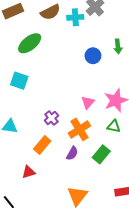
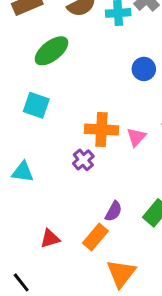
orange cross: (79, 129) -> (101, 130), moved, turned 35
orange rectangle: (42, 145) -> (95, 237), moved

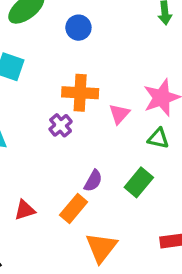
blue circle: (144, 69) -> (78, 28), moved
pink triangle: (136, 137) -> (119, 114), moved

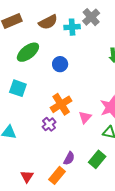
orange cross: (80, 93) -> (61, 104), turned -35
red triangle: (25, 210) -> (27, 176), turned -40

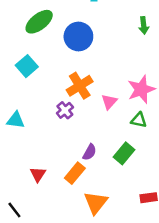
blue circle: (60, 64) -> (78, 37), size x1.5
cyan square: (18, 88) -> (27, 66), turned 30

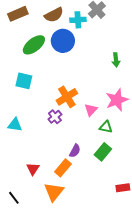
green arrow: (144, 25) -> (116, 60), moved
blue circle: (78, 37) -> (63, 41), moved
cyan square: (27, 66) -> (24, 81), turned -36
green triangle: (139, 120) -> (106, 127), moved
orange triangle: (96, 203) -> (54, 192), moved

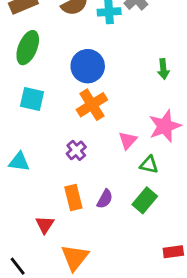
blue circle: (63, 41) -> (88, 66), moved
green ellipse: (34, 45) -> (28, 48), moved, turned -30
orange cross: (67, 97) -> (92, 105), moved
orange rectangle: (63, 168) -> (73, 197), moved, turned -54

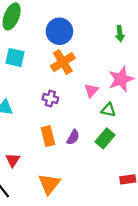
purple cross: (76, 150) -> (50, 98), turned -35
red triangle: (45, 225) -> (13, 160), moved

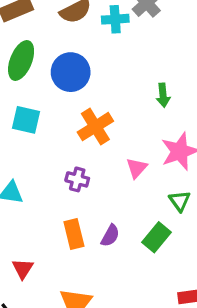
blue circle: (59, 31) -> (71, 72), moved
green arrow: (120, 34) -> (163, 95), moved
green triangle: (108, 110) -> (180, 201), moved, turned 42

